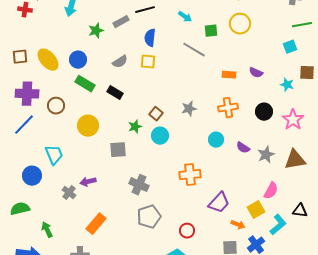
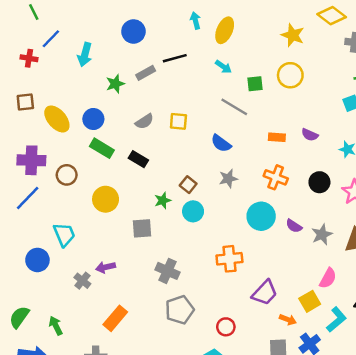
blue semicircle: (150, 38) -> (221, 143), moved, turned -60
brown square: (20, 57) -> (25, 102), moved
orange cross: (228, 108) -> (276, 177), turned 30
cyan circle: (216, 140) -> (261, 216), size x1.5
green semicircle: (20, 209) -> (19, 317), moved, turned -42

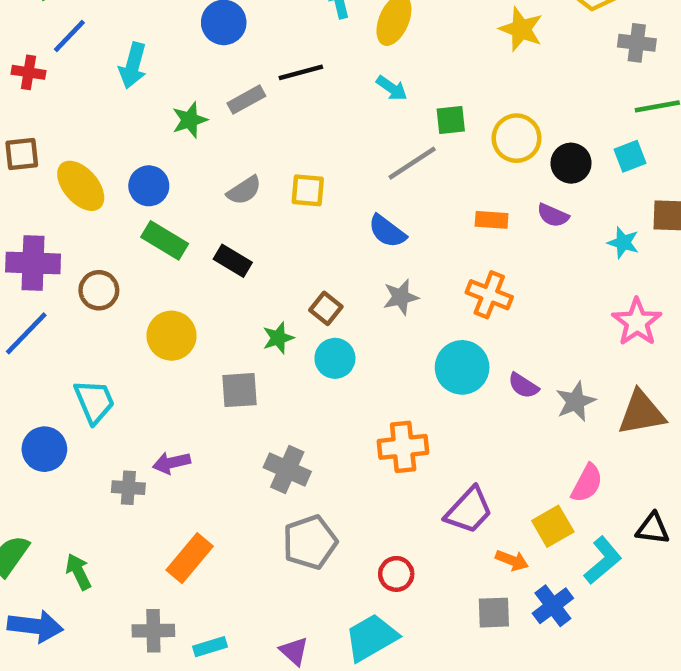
yellow circle: (290, 75) -> (517, 138), moved
gray line: (234, 107) -> (412, 163), turned -64
black circle: (319, 182) -> (571, 163), moved
gray cross: (82, 281) -> (128, 488), turned -35

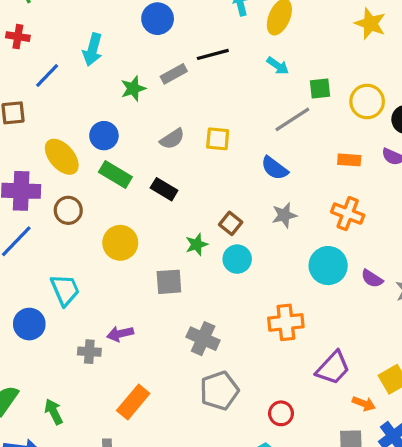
blue line: (69, 36) -> (47, 76), moved
red cross: (29, 72) -> (18, 37), moved
yellow ellipse: (81, 186) -> (62, 157), moved

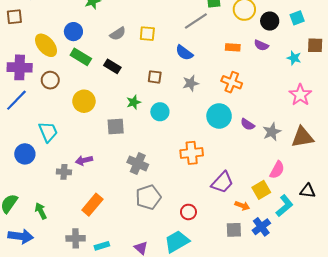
brown square: (231, 223) -> (155, 77), moved, turned -32

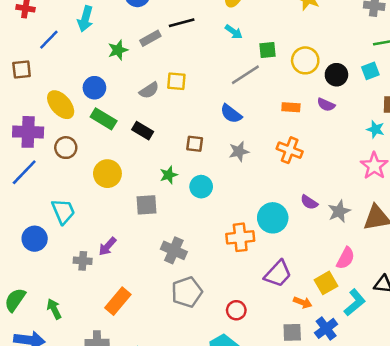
yellow square: (147, 34) -> (176, 81), moved
cyan star: (294, 58) -> (376, 129), moved
cyan circle: (219, 116) -> (273, 218), moved
purple arrow: (84, 160) -> (107, 246), turned -35

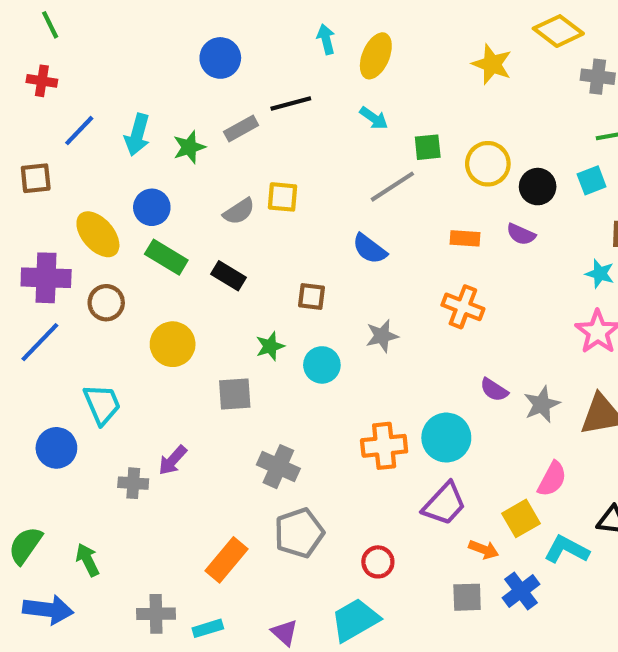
cyan arrow: (85, 19) -> (137, 135), moved
gray star: (239, 151) -> (382, 336), moved
cyan circle: (273, 218) -> (446, 438), moved
orange rectangle: (118, 301) -> (226, 560), moved
cyan L-shape: (355, 302) -> (567, 550), turned -112

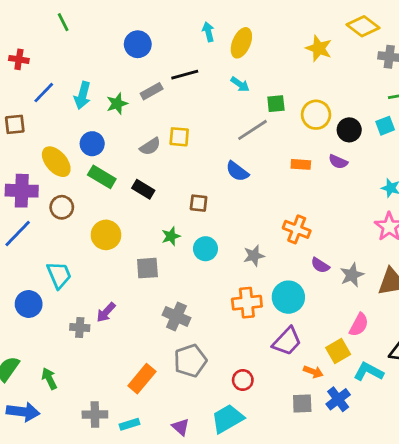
green line: (50, 25) -> (63, 22), moved
orange cross: (463, 307) -> (297, 229), moved
gray star: (382, 336) -> (254, 256), moved

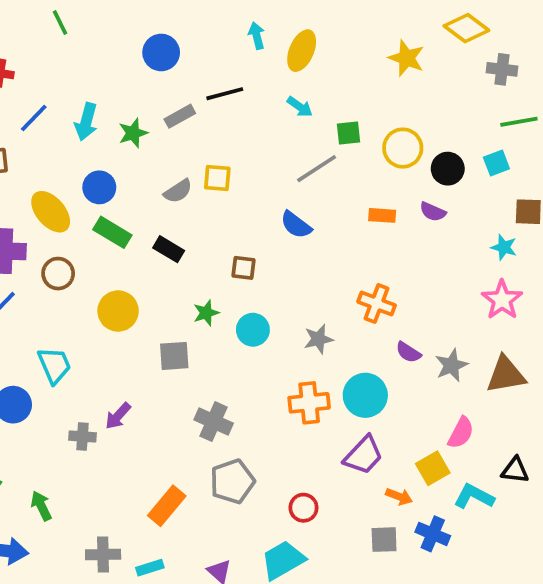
blue cross: (338, 399) -> (433, 534), turned -30

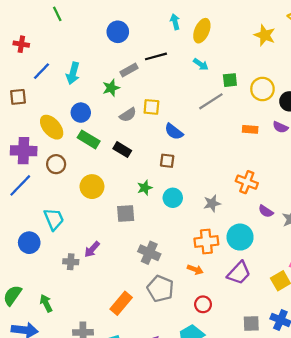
green star: (133, 133) -> (111, 88), moved
blue semicircle: (296, 225) -> (174, 132), moved
gray pentagon: (232, 481) -> (160, 289), turned -30
orange arrow: (399, 496) -> (195, 270), moved

